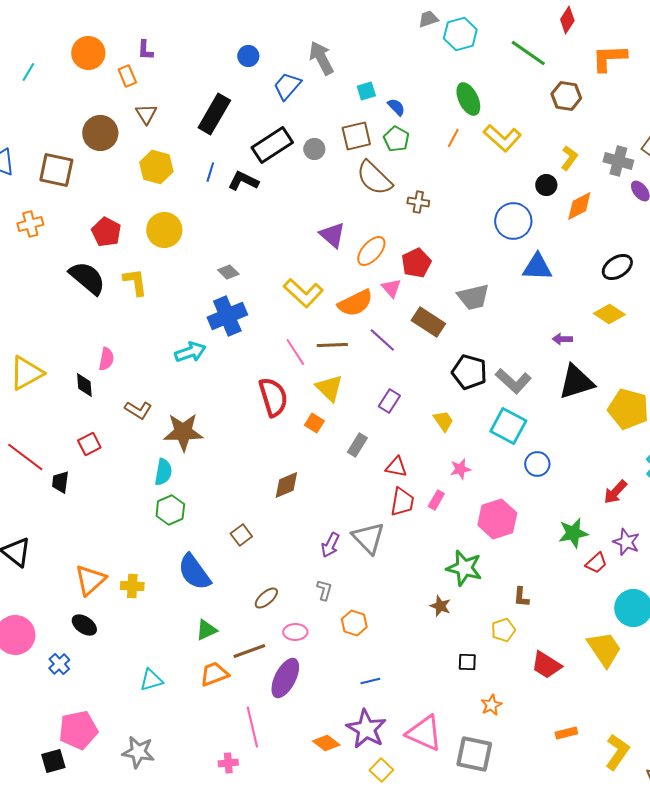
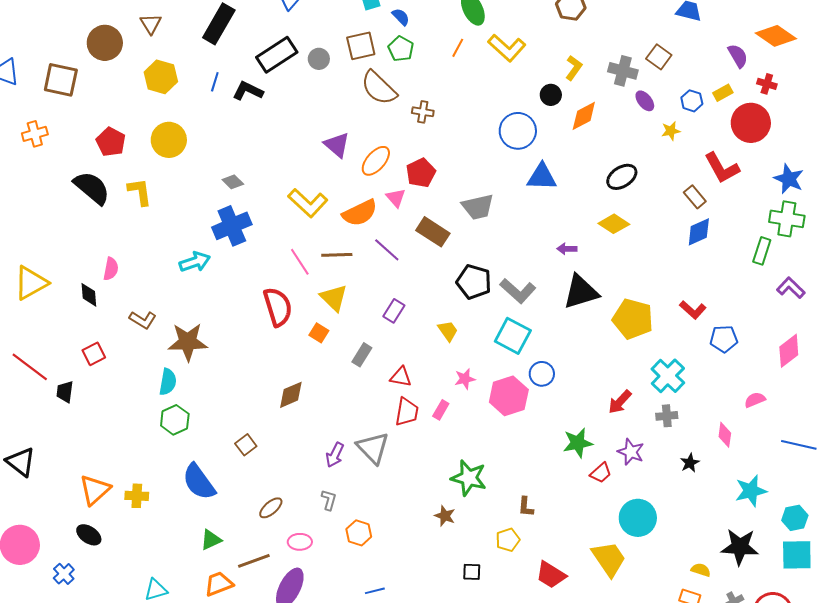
pink hexagon: (497, 519) -> (509, 396), moved

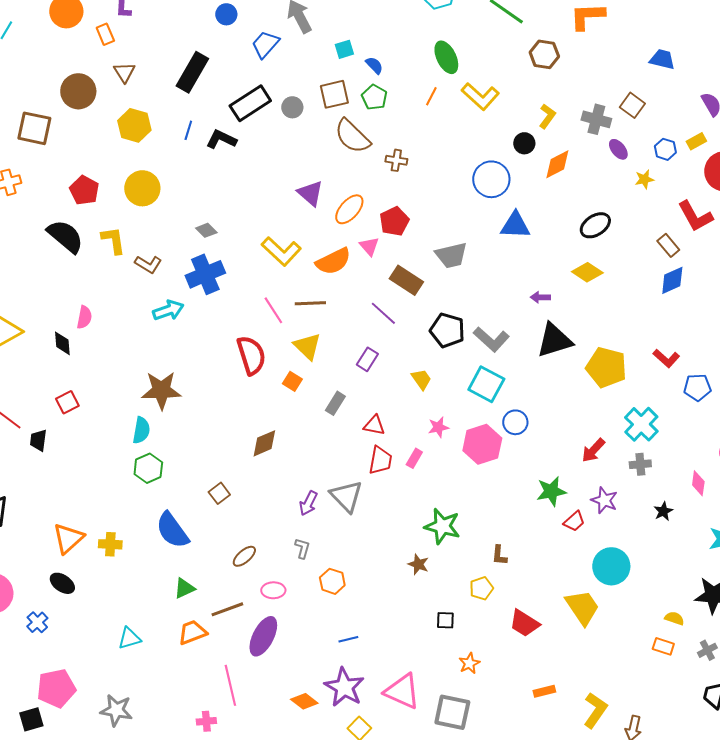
purple line: (387, 250) -> (383, 313), moved
brown L-shape: (143, 320) -> (148, 264), moved

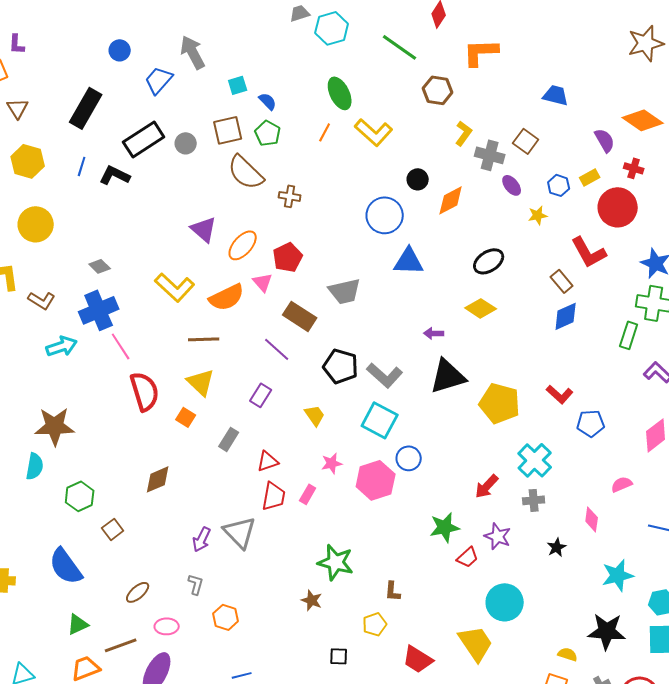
yellow L-shape: (547, 116) -> (464, 133), moved
pink line: (273, 310) -> (121, 346), moved
red triangle: (374, 425) -> (268, 461), turned -30
green hexagon: (148, 468) -> (80, 496), moved

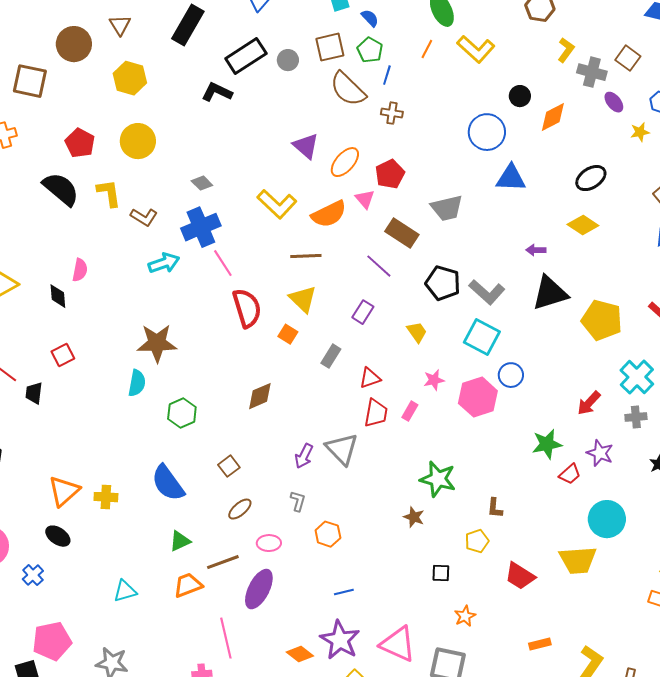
blue line: (82, 166) -> (387, 75), moved
brown square: (113, 529) -> (229, 466), moved
yellow trapezoid: (476, 643) -> (578, 560), turned 120

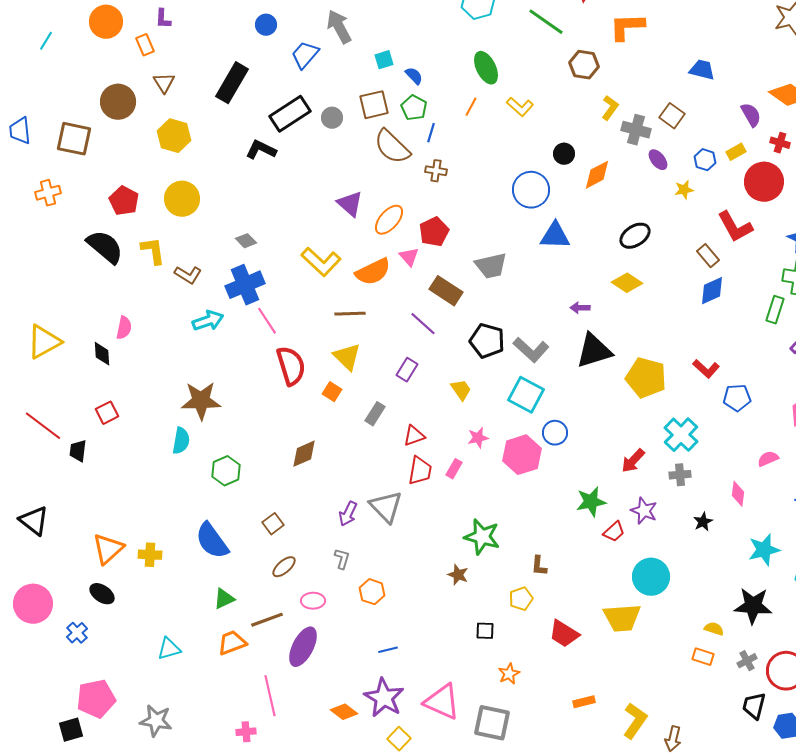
yellow L-shape: (476, 49) -> (520, 107), size x0.7

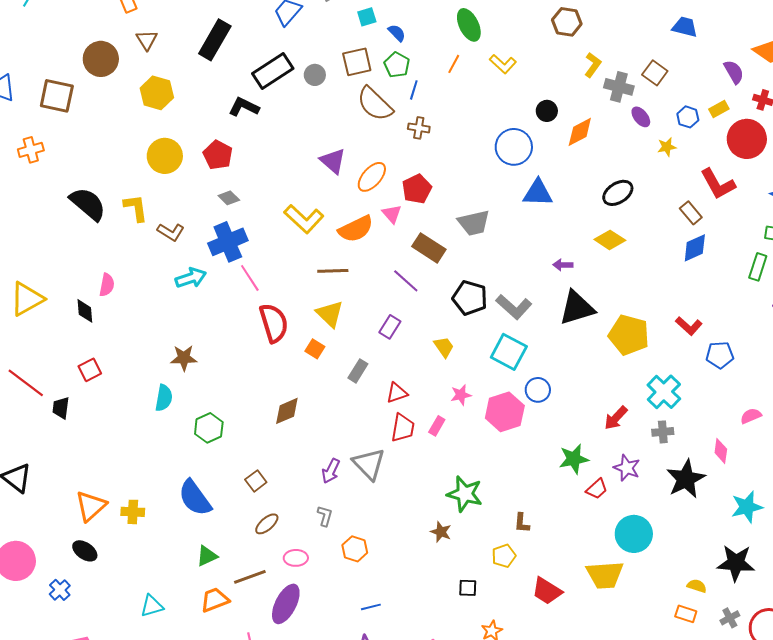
red pentagon: (124, 201) -> (218, 155), moved
brown star: (201, 401) -> (184, 358), size x0.7
black star: (703, 522) -> (686, 479), size x2.0

